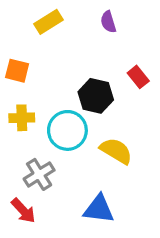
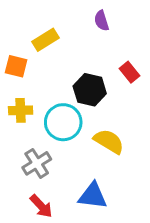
yellow rectangle: (49, 22) -> (46, 40), moved
red arrow: (23, 211) -> (41, 206), moved

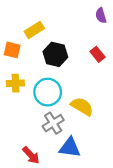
purple semicircle: (101, 21) -> (101, 16), moved
black hexagon: (90, 90) -> (55, 54), moved
gray cross: (37, 163) -> (53, 123), moved

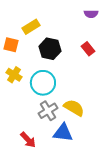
purple semicircle: (101, 16) -> (91, 14), turned -72
yellow cross: (15, 83) -> (14, 75), turned 35
yellow semicircle: (82, 106) -> (74, 108), moved

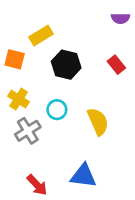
cyan circle: (43, 83) -> (57, 110), size x0.6
yellow semicircle: (74, 108) -> (98, 122), moved, turned 35
gray cross: (48, 111) -> (28, 131), moved

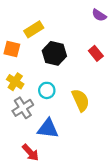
purple semicircle: (120, 18) -> (99, 15), turned 32
blue triangle: (83, 176) -> (48, 129), moved

